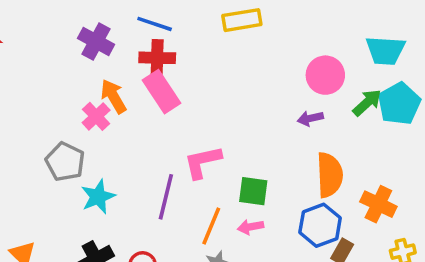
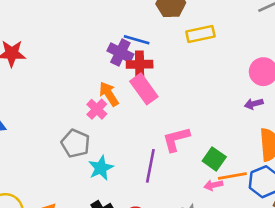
purple cross: (96, 41) -> (120, 53), moved
green square: (253, 191) -> (214, 159), turned 30
orange line: (211, 226) -> (232, 176), moved, turned 60

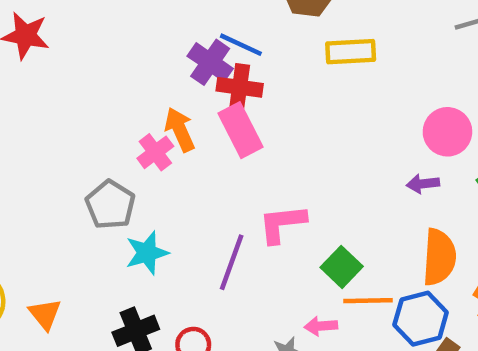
pink arrow: (213, 185) -> (321, 326), moved

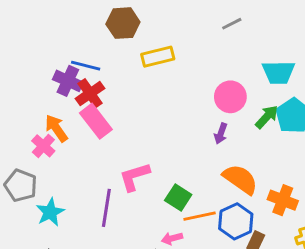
red cross: (240, 87) -> (90, 93), turned -32
purple arrow: (423, 184) -> (221, 134), turned -54
orange semicircle: (439, 257) -> (240, 179), turned -48

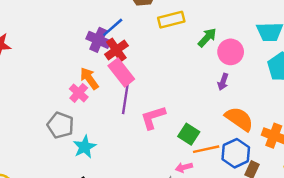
blue line: (86, 66) -> (113, 27), turned -55
green arrow: (267, 117) -> (207, 38), moved
purple line: (106, 208) -> (125, 99), moved

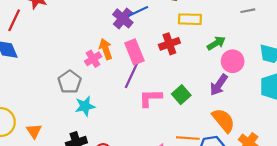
red cross: (116, 50) -> (169, 44), moved
purple arrow: (223, 82) -> (219, 85), size x1.5
green square: (189, 134) -> (181, 95), moved

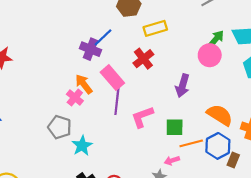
green arrow: (216, 43) -> (216, 39), moved
purple arrow: (219, 85) -> (183, 86), moved
green square: (181, 95) -> (175, 127), moved, turned -30

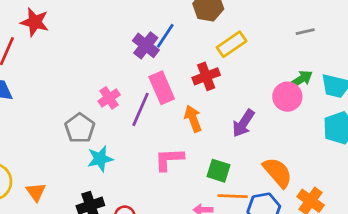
yellow rectangle: (155, 28) -> (232, 44), turned -35
blue line: (103, 37) -> (165, 36), turned -30
orange arrow: (84, 84) -> (193, 119), moved
purple line: (117, 101) -> (141, 109), moved
pink L-shape: (142, 117) -> (169, 159), moved

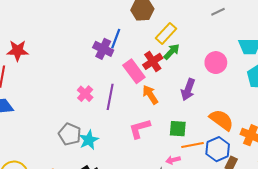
green arrow: (301, 79) -> (172, 52), moved
pink rectangle: (162, 88) -> (134, 71), moved
gray pentagon: (80, 128) -> (70, 134), moved

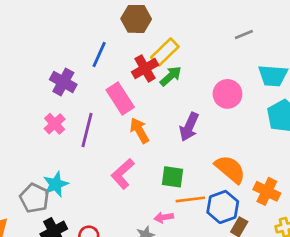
gray line: (218, 12) -> (244, 35), moved
purple cross: (103, 49) -> (63, 82), moved
red cross: (153, 61) -> (145, 68), moved
pink L-shape: (140, 129) -> (123, 174), turned -30
gray pentagon: (70, 134) -> (34, 198), moved

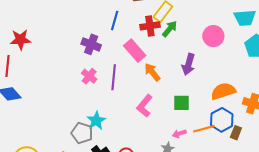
red cross: (145, 68) -> (150, 26), turned 30
orange semicircle: (230, 169) -> (223, 91), turned -50
orange line: (190, 199) -> (204, 129), moved

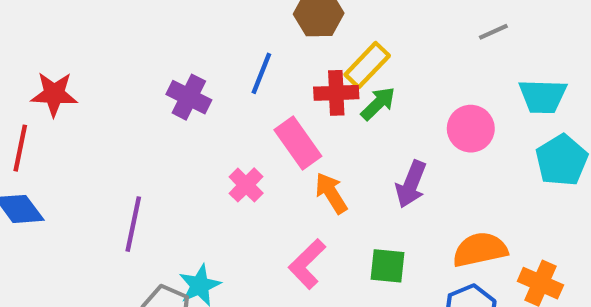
purple cross: (91, 44) -> (189, 97), moved
pink cross: (89, 76) -> (246, 185), moved
purple line: (114, 77) -> (133, 224), moved

